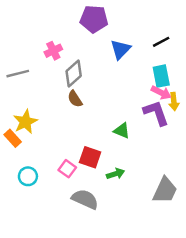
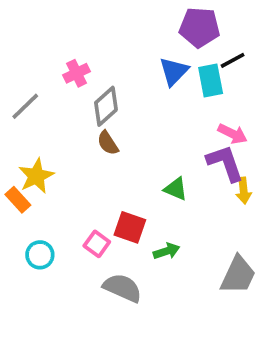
purple pentagon: (94, 19) -> (200, 27), moved
gray line: (18, 74) -> (25, 106), turned -30
cyan rectangle: (161, 76) -> (211, 81), moved
yellow arrow: (174, 101) -> (244, 191), moved

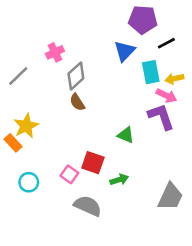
cyan rectangle: (211, 81) -> (151, 72), moved
yellow arrow: (244, 191) -> (174, 79), moved, turned 84

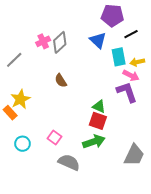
blue triangle: (124, 51) -> (98, 40), turned -30
gray diamond: (76, 76) -> (60, 42), moved
red square: (93, 163) -> (98, 121), moved
green arrow: (119, 180) -> (94, 142), size x1.5

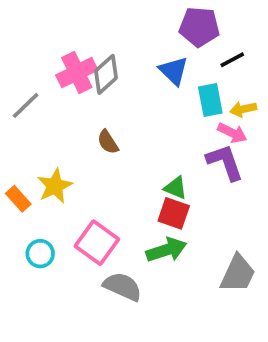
pink cross: (43, 41) -> (77, 73), size x1.5
yellow star: (20, 99) -> (55, 186), moved
pink square: (55, 137) -> (97, 243), size x1.6

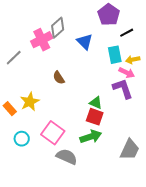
purple pentagon: (199, 27) -> (109, 15), turned 30
blue triangle: (174, 71) -> (85, 42), moved
gray diamond: (106, 74) -> (58, 28), moved

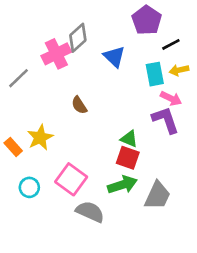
yellow arrow: (133, 60) -> (179, 70), moved
gray trapezoid: (130, 150) -> (157, 195), moved

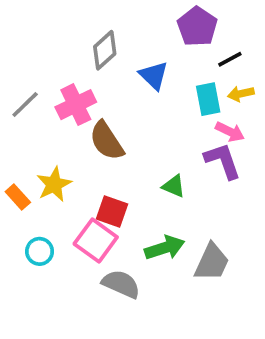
pink cross: (56, 54) -> (76, 105), moved
brown semicircle: (79, 105) -> (107, 141), size x1.6
red square: (128, 158) -> (112, 211), moved

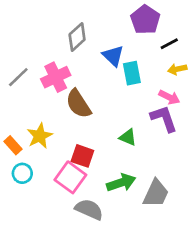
cyan rectangle: (208, 99) -> (132, 73), moved
cyan circle: (40, 251) -> (22, 173), moved

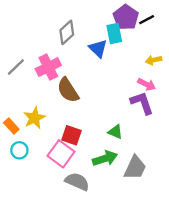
black line: (169, 44) -> (147, 20), moved
cyan rectangle: (132, 73) -> (114, 34), moved
green triangle: (128, 137) -> (115, 132), moved

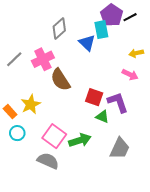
purple L-shape: (142, 103) -> (118, 102), moved
red square: (71, 135) -> (94, 97), moved
green arrow: (105, 158) -> (80, 140), moved
gray semicircle: (77, 182) -> (48, 161), moved

